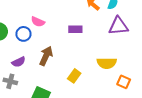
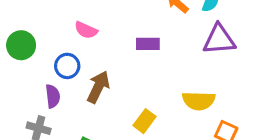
blue circle: (23, 34) -> (67, 66), moved
purple semicircle: (19, 62) -> (53, 96), turned -72

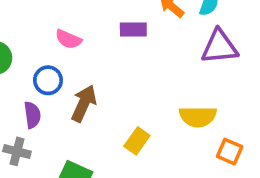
purple rectangle: (148, 44) -> (133, 29), moved

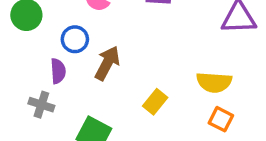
orange square: (230, 152) -> (221, 119), moved

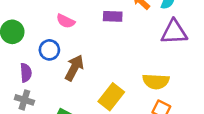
purple semicircle: (58, 71) -> (26, 73), moved
yellow rectangle: (155, 102) -> (111, 97), size x1.4

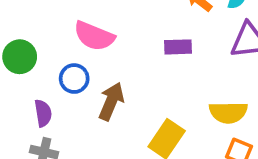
purple rectangle: (113, 16) -> (178, 47), moved
pink semicircle: (66, 21) -> (94, 36), size x1.5

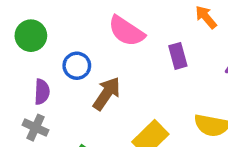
pink semicircle: (94, 36) -> (126, 31), moved
purple rectangle: (178, 47) -> (178, 56), turned 65

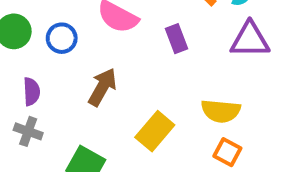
blue circle: (77, 66) -> (62, 38), moved

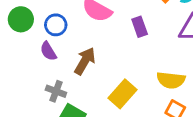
purple semicircle: (32, 92) -> (48, 51), moved, turned 150
gray cross: (28, 131) -> (56, 91), moved

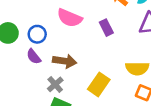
brown arrow: (85, 61) -> (65, 61), turned 75
gray cross: (56, 91) -> (55, 84), moved, turned 35

